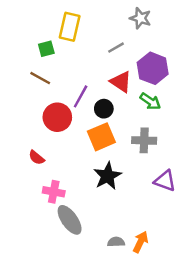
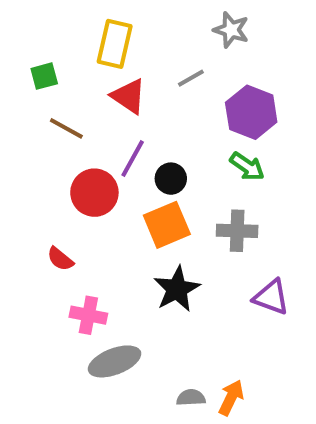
green square: (46, 49) -> (44, 76), moved
red triangle: (121, 82) -> (129, 96), moved
gray ellipse: (70, 220) -> (115, 361), turned -76

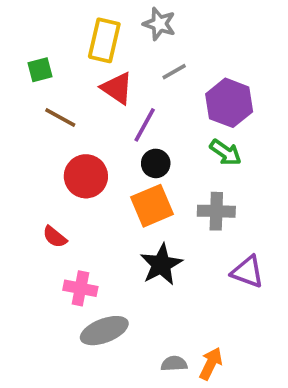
gray star: (231, 30) -> (159, 24), moved
purple line: (133, 158) -> (145, 125), moved

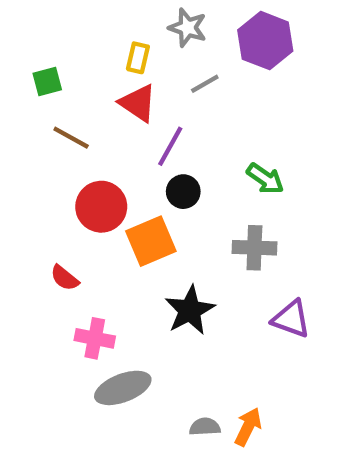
yellow rectangle: (104, 40) -> (138, 58), moved, size x0.6
purple hexagon: (229, 103) -> (265, 41), moved
orange square: (152, 206) -> (151, 241), moved

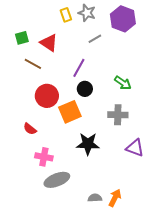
yellow rectangle: (138, 58) -> (66, 15), moved, turned -32
red triangle: (138, 103) -> (49, 43), moved
black star: (190, 310) -> (88, 144), turned 30

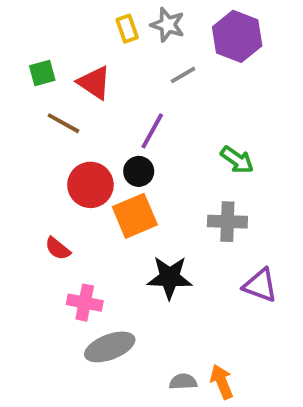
black circle: (85, 89) -> (139, 171), moved
orange arrow: (115, 198) -> (222, 382), turned -48

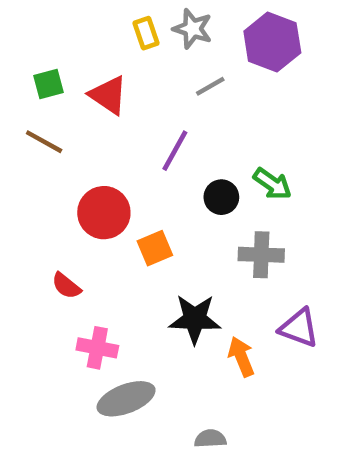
brown line: (63, 123) -> (44, 142), moved
black circle: (139, 171) -> (221, 197), moved
orange square: (135, 216) -> (155, 248), size x0.7
orange arrow: (222, 382) -> (241, 357), moved

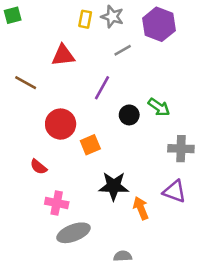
yellow rectangle: (146, 33) -> (85, 19), turned 30
green square: (49, 84) -> (13, 15), moved
red triangle: (108, 95) -> (63, 55), turned -40
gray cross: (261, 255) -> (181, 149), moved

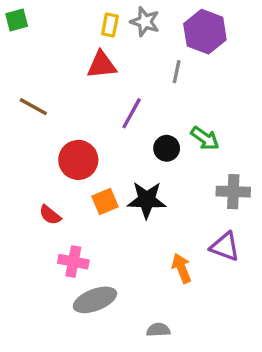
gray line: (123, 50) -> (177, 72), moved, turned -48
red triangle: (63, 55) -> (102, 65), moved
orange square: (90, 145) -> (105, 202), moved
black star: (114, 186) -> (147, 200), moved

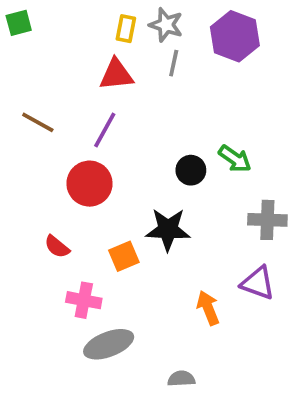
gray line: (177, 72) -> (174, 63), moved
purple line: (132, 113) -> (105, 130), moved
orange square: (105, 202) -> (124, 256), moved

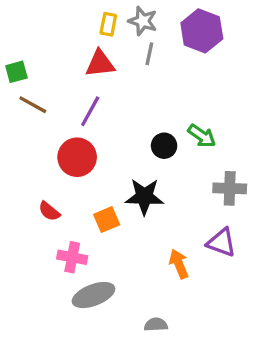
green square: (19, 23) -> (16, 72), moved

